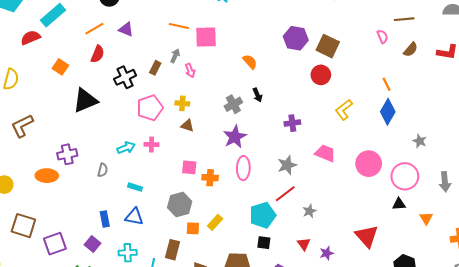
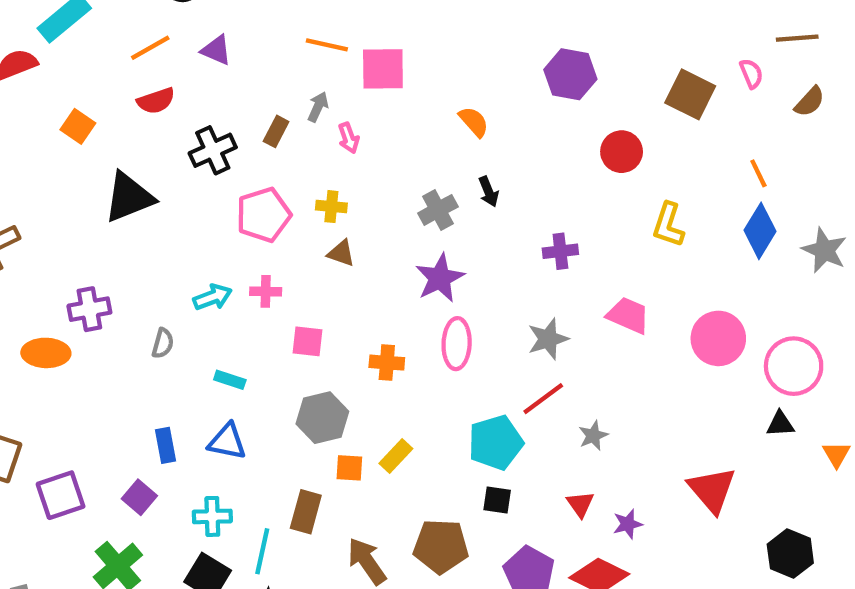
brown square: (328, 46) -> (690, 94), moved
red semicircle: (98, 54) -> (156, 101), turned 48
yellow L-shape: (344, 110) -> (668, 225), turned -35
gray star: (420, 141) -> (824, 250), moved, size x1.5
pink square: (189, 167) -> (307, 341), moved

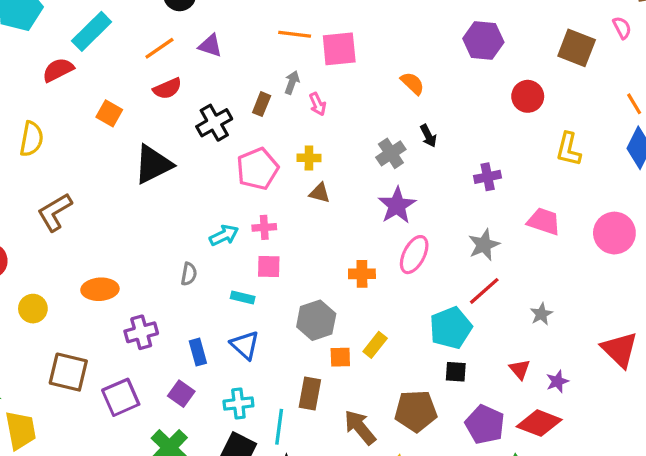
purple cross: (89, 309) -> (141, 332), moved
pink square: (307, 341) -> (269, 266), moved
pink ellipse: (457, 344) -> (414, 255), turned 30
gray star: (593, 436) -> (541, 314), moved
blue triangle: (227, 442) -> (245, 345), turned 36

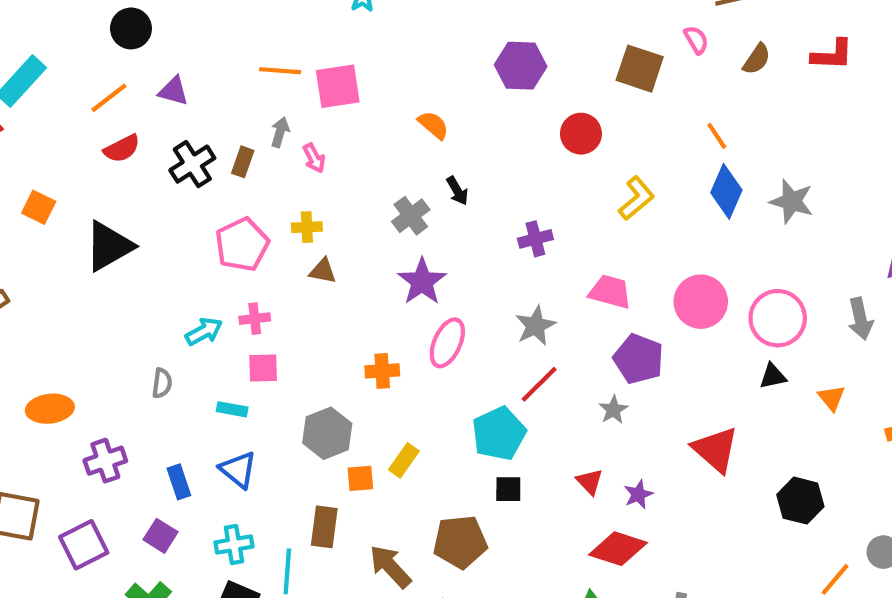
orange square: (109, 113) -> (39, 207), moved
black cross: (214, 123) -> (192, 164), moved
yellow L-shape: (568, 149) -> (636, 198), turned -140
purple pentagon: (485, 424) -> (639, 359), moved

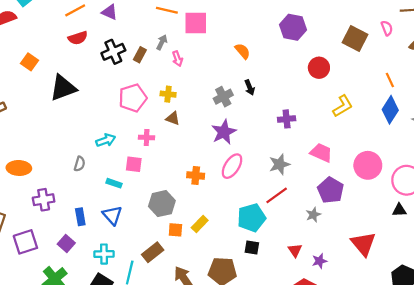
pink cross: (255, 319) -> (147, 137), moved
brown rectangle: (324, 527) -> (153, 252), turned 35

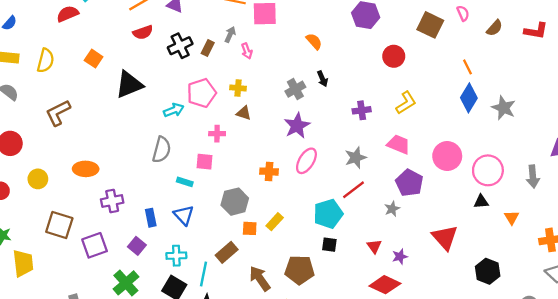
yellow L-shape: (343, 106) -> (406, 103), moved
cyan arrow: (106, 140) -> (174, 110), moved
gray semicircle: (80, 164) -> (162, 150), moved, size x1.6

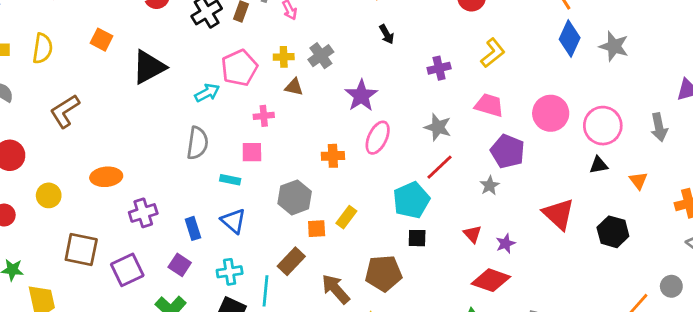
gray cross: (295, 89) -> (321, 56), moved
gray star: (356, 158) -> (438, 127), turned -30
black hexagon: (488, 271) -> (613, 232), moved

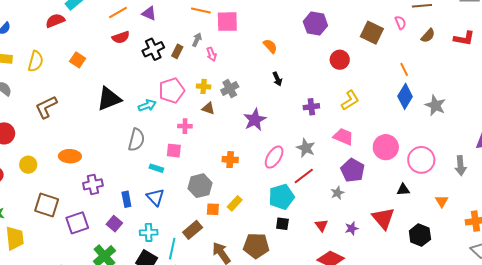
black triangle: (149, 67) -> (109, 99), moved
pink ellipse: (378, 138) -> (274, 157), moved
black triangle: (599, 165) -> (403, 190), moved
purple star: (505, 244) -> (352, 228), moved

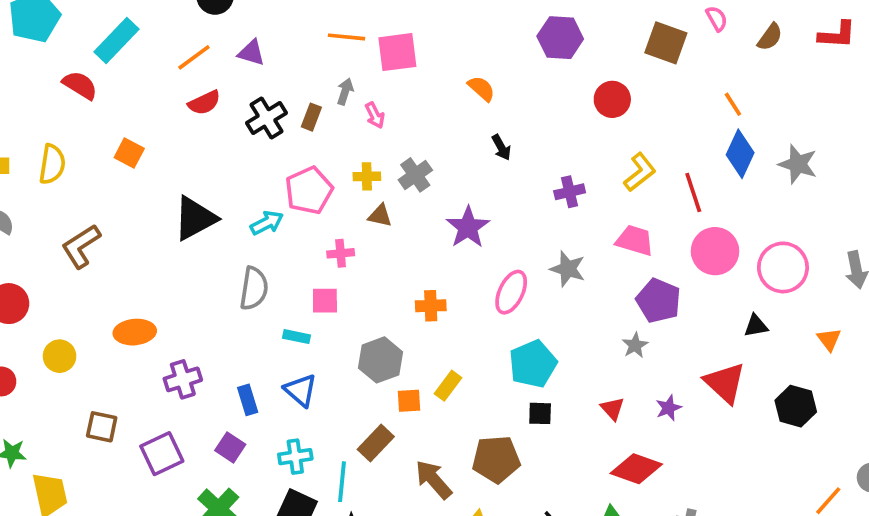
red semicircle: (55, 21) -> (80, 85), turned 60
red line: (304, 176) -> (693, 192), moved, turned -65
brown square: (47, 205) -> (102, 427), size x0.7

